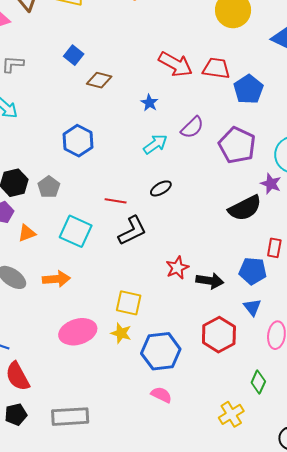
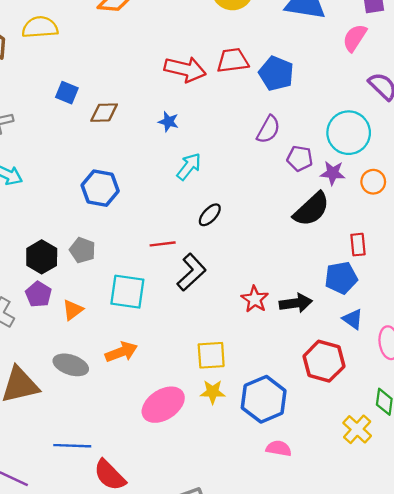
purple semicircle: (192, 127) -> (268, 129), moved
purple pentagon: (237, 145) -> (300, 158), moved, size x0.6
yellow cross: (231, 414) -> (357, 429), moved

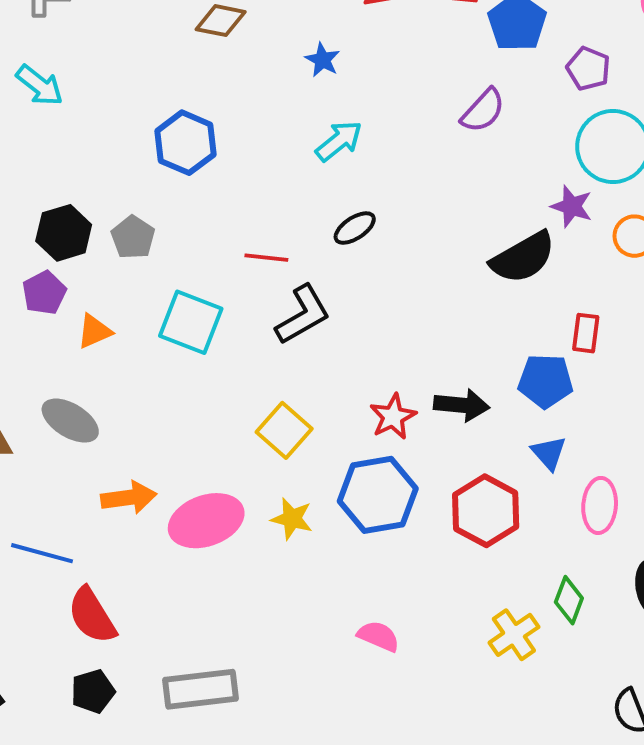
purple pentagon: (300, 158) -> (588, 69), moved
red star: (255, 299) -> (393, 417), moved
orange arrow: (121, 352) -> (129, 498), moved
yellow square: (211, 355) -> (284, 430), moved, turned 32
blue hexagon: (264, 399) -> (378, 495), moved

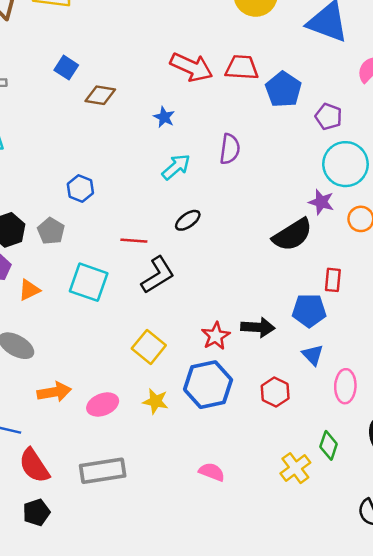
purple semicircle: (483, 111) -> (230, 149), moved, turned -32
blue hexagon: (186, 143) -> (80, 189), moved, size x0.7
red hexagon: (486, 511) -> (275, 392), size x0.7
pink ellipse: (206, 521) -> (103, 404), size x0.7
gray rectangle: (200, 689) -> (103, 471), moved

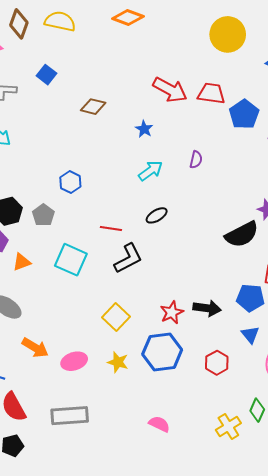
blue square: (66, 68) -> (47, 75), moved
purple semicircle: (230, 149) -> (196, 160), size x0.7
orange arrow: (54, 392) -> (35, 348), turned 36

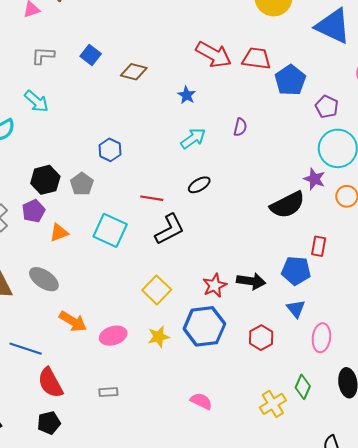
blue square: (47, 75) -> (91, 55), moved
yellow star: (118, 362) -> (159, 337), turned -30
gray rectangle: (70, 416) -> (108, 392), size x0.5

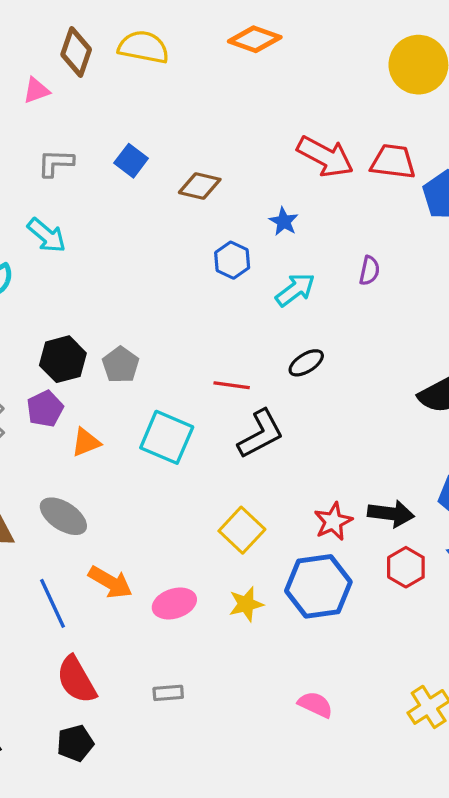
blue hexagon: (110, 150) -> (232, 260), moved
red hexagon: (261, 338) -> (406, 567), moved
blue line: (26, 349) -> (53, 603), moved, turned 48

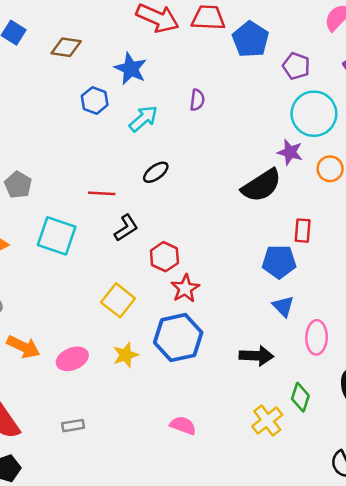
blue star: (284, 221) -> (131, 69), size x1.5
black L-shape: (261, 434) -> (126, 228), size x0.7
black arrow: (391, 514) -> (256, 356), moved
red hexagon: (406, 567) -> (164, 257), moved

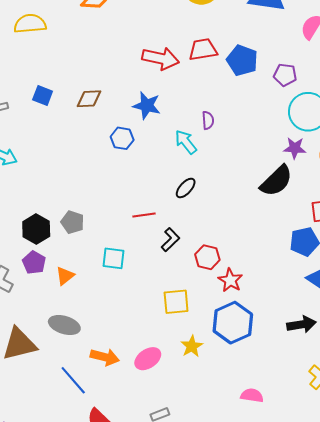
cyan arrow: (143, 119) -> (186, 142), moved, turned -75
cyan square: (57, 236) -> (114, 258), size x0.7
yellow square: (118, 300) -> (176, 302), turned -32

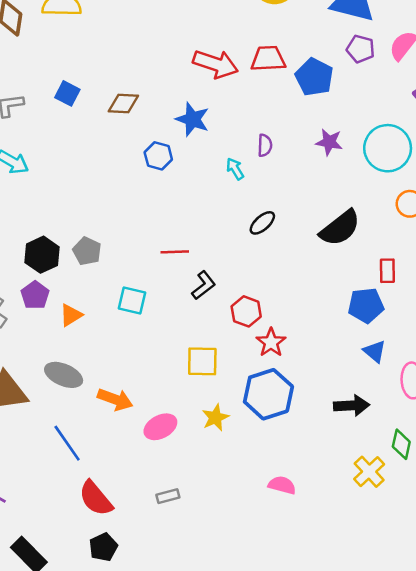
purple pentagon: (285, 75) -> (361, 49), moved
cyan arrow: (186, 142) -> (235, 169), size x0.7
purple star: (295, 148) -> (329, 142), moved
black ellipse: (186, 188) -> (262, 223), moved
orange arrow: (105, 357) -> (115, 399), moved

